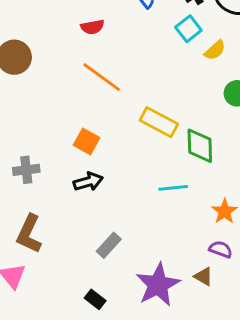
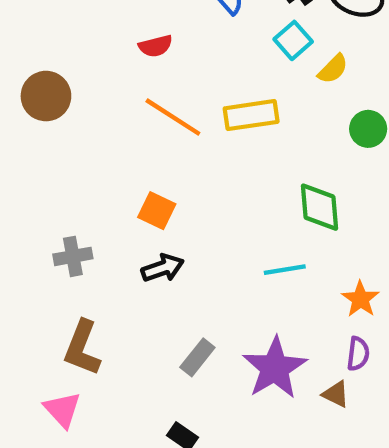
yellow rectangle: (159, 122) -> (251, 115), moved, turned -33
purple semicircle: (221, 249) -> (358, 354), turned 80
purple star: (158, 285) -> (275, 368), moved

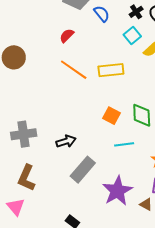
red semicircle: (156, 46) -> (67, 36), turned 147
orange square: (157, 211) -> (111, 116), moved
gray cross: (73, 256) -> (24, 134), size x1.4
gray rectangle: (197, 357) -> (83, 170), moved, size x1.5

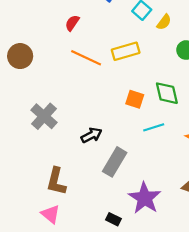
gray cross: (24, 134) -> (44, 116), moved, turned -30
purple star: (117, 191) -> (145, 198), moved

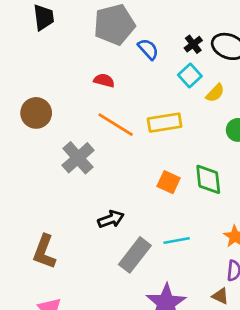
red semicircle: (72, 23) -> (104, 81), turned 63
gray cross: (44, 116) -> (78, 158), moved
cyan line: (154, 127) -> (177, 241), moved
brown L-shape: (56, 181) -> (44, 252), moved

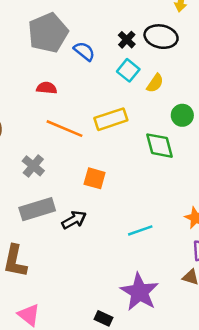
gray cross: (78, 158) -> (33, 166), size x0.7
green diamond: (208, 179) -> (159, 146), moved
orange square: (169, 182) -> (95, 178), moved
gray rectangle: (135, 255) -> (37, 209), moved, turned 44

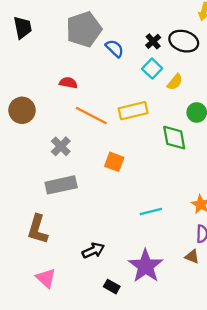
red semicircle: (47, 88) -> (68, 83), moved
black arrow: (74, 220) -> (93, 250), moved

